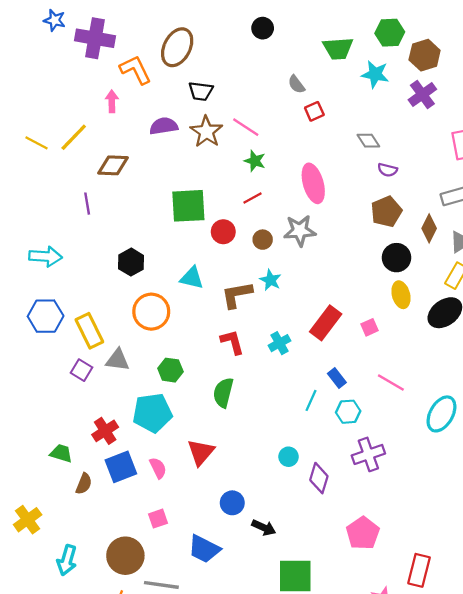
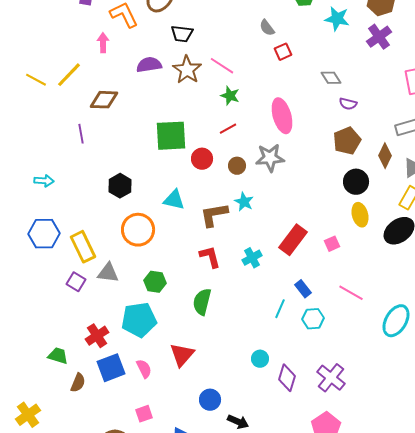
cyan arrow: (46, 256) -> (44, 181), size x0.7
purple cross: (368, 454) -> (331, 378), moved, turned -32

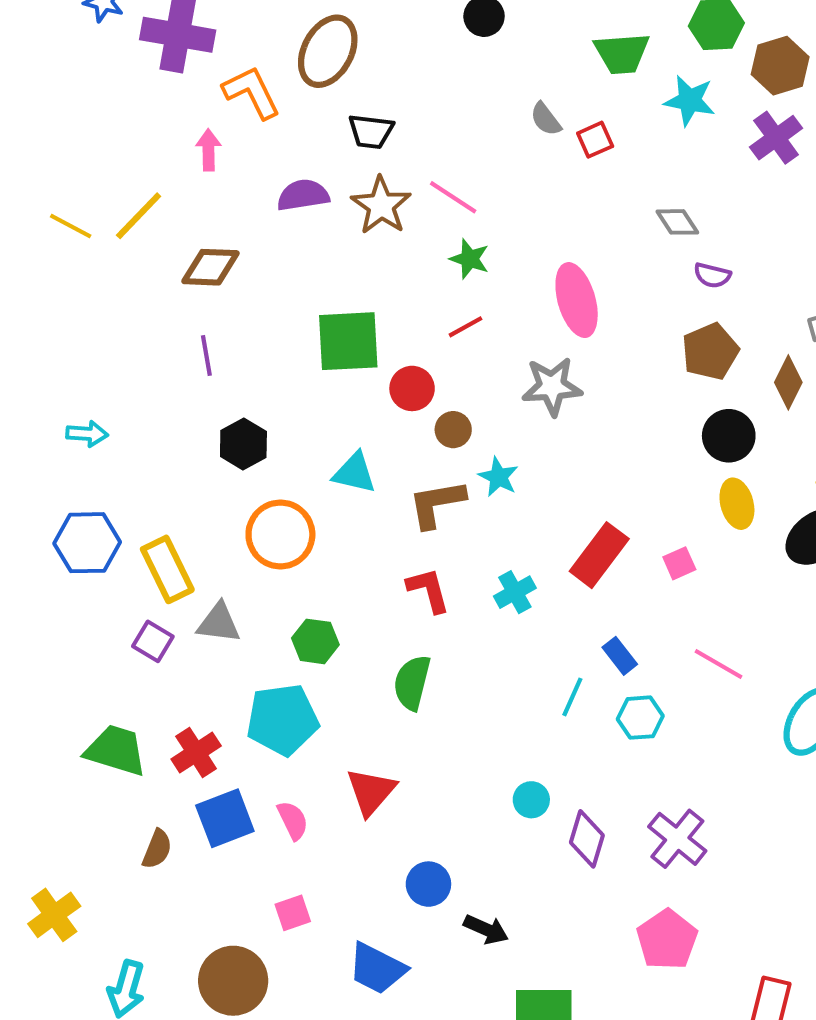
red square: (283, 52) -> (595, 140), moved
purple line: (81, 134) -> (206, 356), moved
brown circle: (237, 166) -> (453, 430), moved
green trapezoid: (58, 356) -> (116, 750), moved, size x1.5

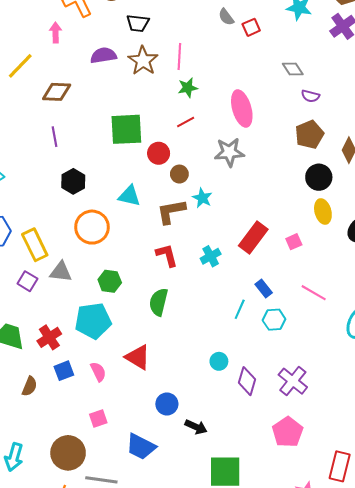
pink line: (453, 197) -> (179, 56), turned 60
green star: (470, 259) -> (188, 88), turned -30
red triangle: (371, 792) -> (138, 357), turned -40
blue square: (225, 818) -> (64, 371), size x0.7

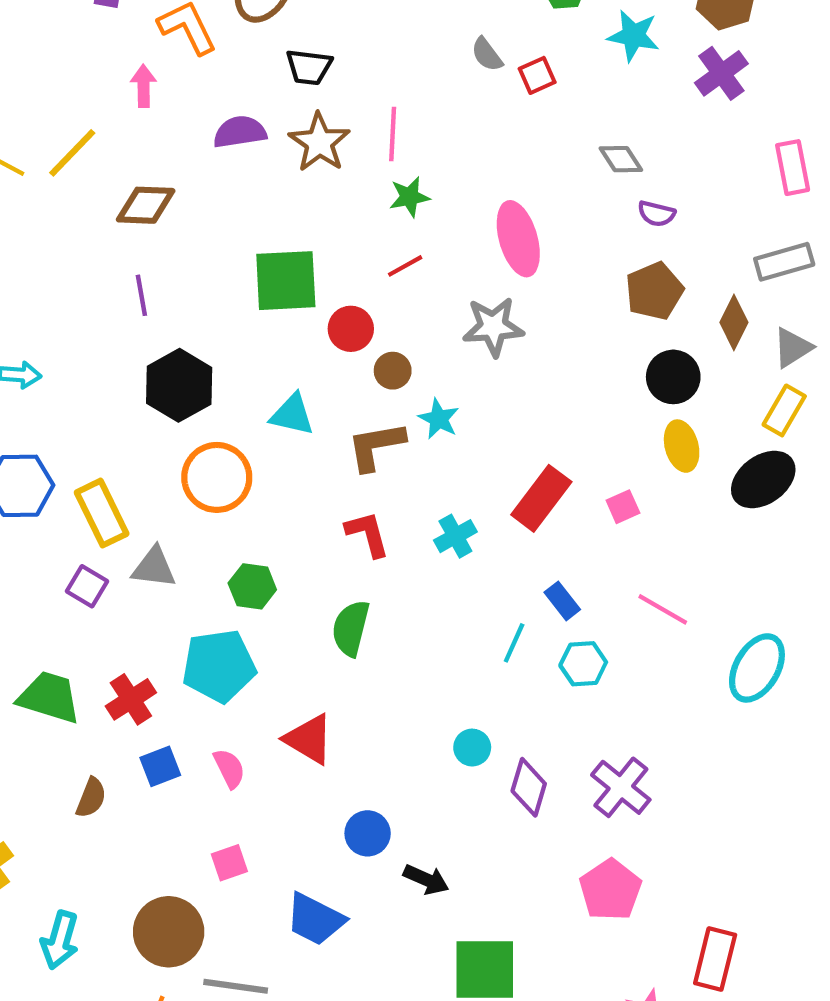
black hexagon: (73, 181) -> (179, 385), size x1.4

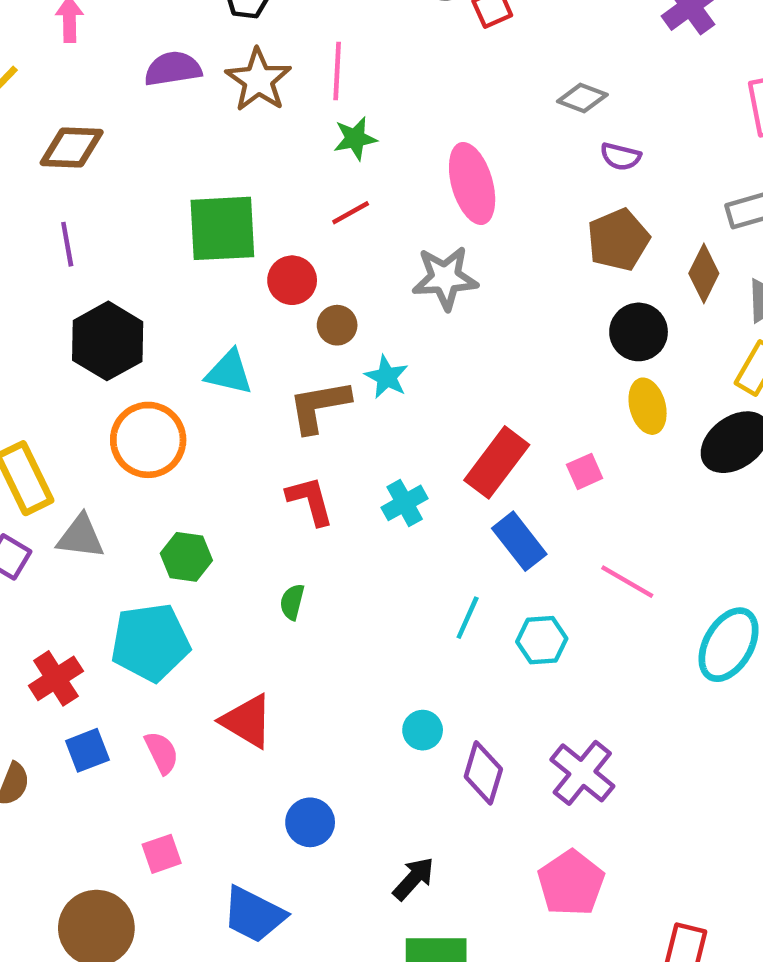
gray diamond: (621, 159) -> (582, 98), turned -36
blue rectangle: (562, 601) -> (519, 541), moved, size x1.4
green semicircle: (351, 628) -> (292, 602), size x0.6
black arrow: (426, 879) -> (414, 879), moved, turned -72

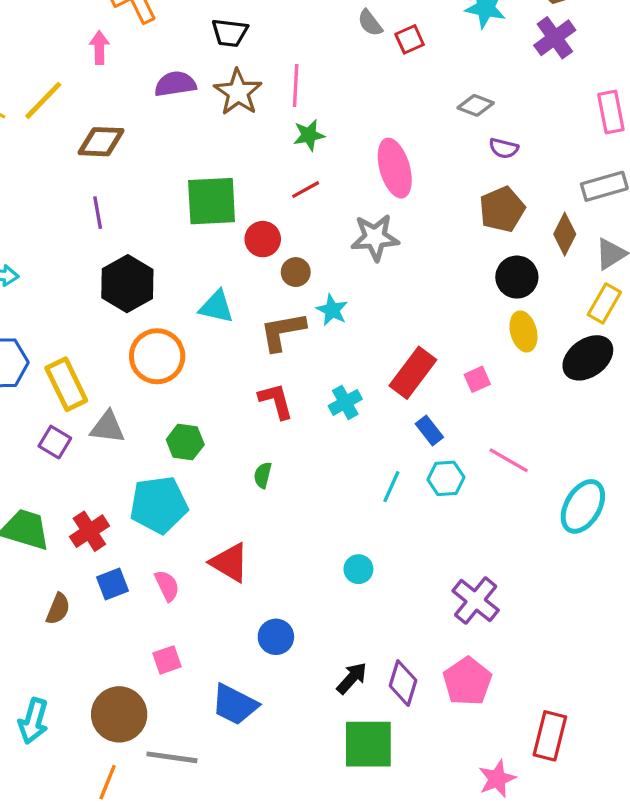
blue rectangle: (519, 541) -> (429, 431), size x0.7
cyan hexagon: (542, 640) -> (446, 478), moved
purple diamond: (483, 773) -> (403, 683), moved

